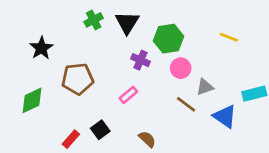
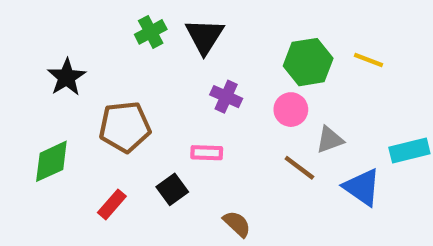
green hexagon: (169, 39) -> (308, 62), moved
pink rectangle: (128, 95) -> (207, 153), turned 42
black square: (100, 130) -> (172, 189), moved
red rectangle: (71, 139) -> (112, 204), moved

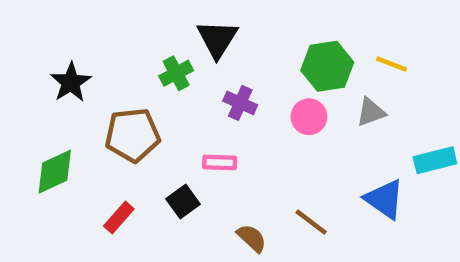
green cross: (151, 32) -> (176, 73), moved
gray triangle: (330, 140) -> (371, 112), moved
brown line: (299, 168) -> (311, 222), moved

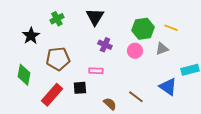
green cross: (176, 73) -> (57, 19), moved
green diamond: (55, 172) -> (24, 75), turned -55
black square: (183, 201) -> (80, 88), turned 32
red rectangle: (119, 217) -> (52, 95), size x1.6

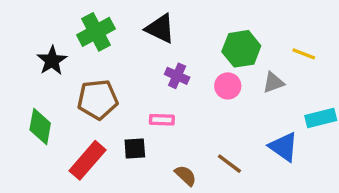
black triangle: (95, 17) -> (160, 28), turned -36
green cross: (57, 19) -> (96, 32), size x1.5
yellow line: (171, 28) -> (304, 54), moved

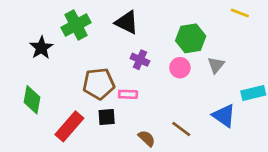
yellow line: (304, 54) -> (240, 13), moved
gray triangle: (273, 83) -> (216, 65), turned -30
brown pentagon: (98, 99) -> (99, 84), moved

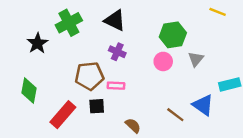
purple cross: (140, 60) -> (117, 52), moved
brown line: (181, 129) -> (175, 115), moved

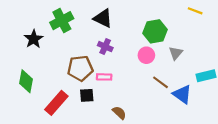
brown line: (175, 115) -> (160, 82), moved

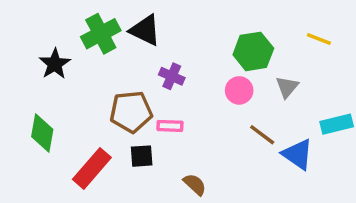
yellow line: (195, 11) -> (319, 39), moved
black triangle: (103, 18) -> (145, 30), moved

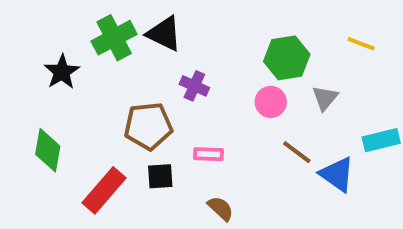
pink rectangle: (170, 126) -> (208, 154), moved

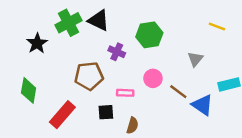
green hexagon: (287, 58) -> (149, 35), moved
pink circle: (271, 102) -> (153, 78), moved
black square: (160, 176) -> (106, 112), moved
brown semicircle: (221, 208) -> (132, 125), turned 63

